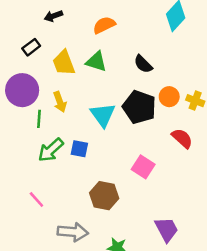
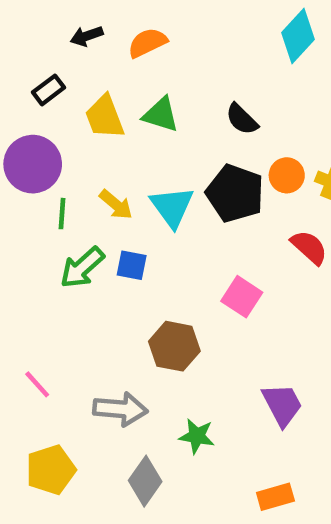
orange semicircle: (104, 25) -> (147, 43), moved
yellow arrow: (60, 102) -> (116, 205), moved, turned -30
pink line: (36, 199) -> (37, 384), moved

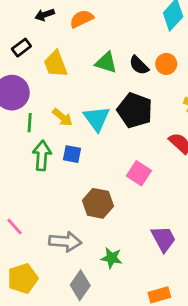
green triangle: (161, 115) -> (106, 63), moved
orange circle: (287, 175) -> (166, 64), moved
green arrow: (82, 268) -> (42, 155), turned 136

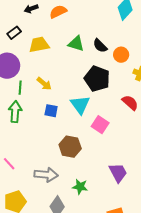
yellow trapezoid: (56, 64) -> (39, 45), turned 100
orange circle: (166, 64) -> (121, 55), moved
cyan triangle: (97, 119) -> (80, 105), moved
green arrow: (42, 155) -> (15, 112), moved

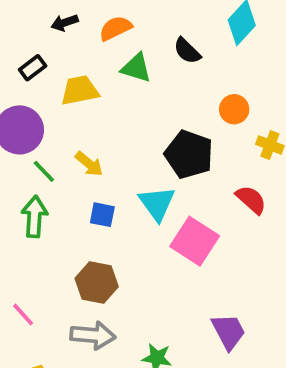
green triangle: (76, 44) -> (136, 68), moved
black semicircle: (100, 46) -> (187, 51), moved
green line: (20, 88) -> (44, 171), turned -48
pink square: (100, 125) -> (195, 241), size x1.4
brown hexagon: (70, 147) -> (97, 283), moved

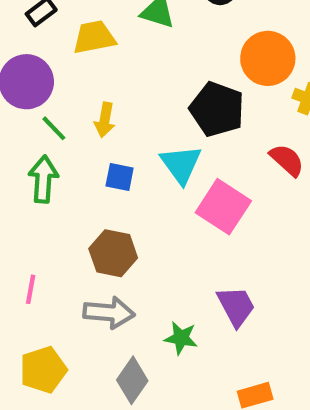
orange circle: (234, 109) -> (268, 58), size x1.6
yellow arrow: (89, 164) -> (105, 120), turned 60
pink line: (23, 315) -> (31, 289), turned 52
purple trapezoid: (228, 332) -> (236, 306), moved

